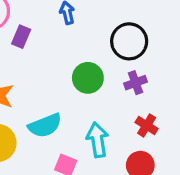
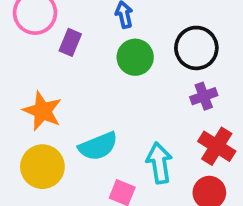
green circle: (88, 78) -> (135, 57), moved
red cross: (147, 125) -> (217, 146), size x1.4

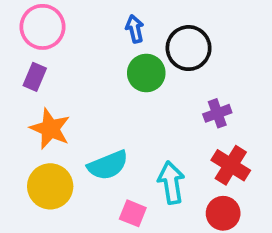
purple rectangle: (70, 42) -> (35, 77), moved
black circle: (196, 48) -> (189, 48), moved

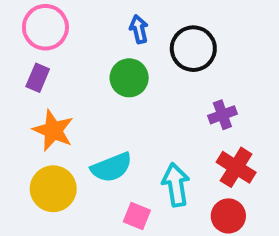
green circle: (146, 73) -> (129, 78), moved

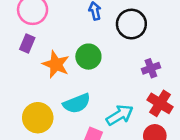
green circle: (129, 78) -> (88, 57), moved
orange star: (53, 130) -> (56, 64), moved
cyan arrow: (176, 185) -> (120, 115), turned 68

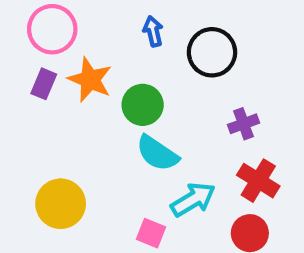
orange star: (56, 64) -> (90, 80), moved
cyan semicircle: (77, 103) -> (157, 153), moved, turned 56

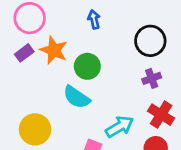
black circle: (212, 52) -> (150, 41), moved
purple rectangle: (44, 84) -> (24, 53), turned 30
cyan semicircle: (157, 153) -> (77, 97), moved

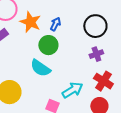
blue arrow: (94, 19) -> (55, 24), moved, turned 40
orange star: (54, 50) -> (30, 22), moved

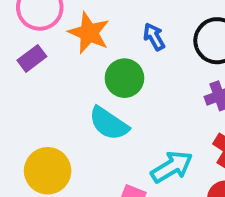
blue arrow: (55, 24) -> (154, 37), moved, turned -56

